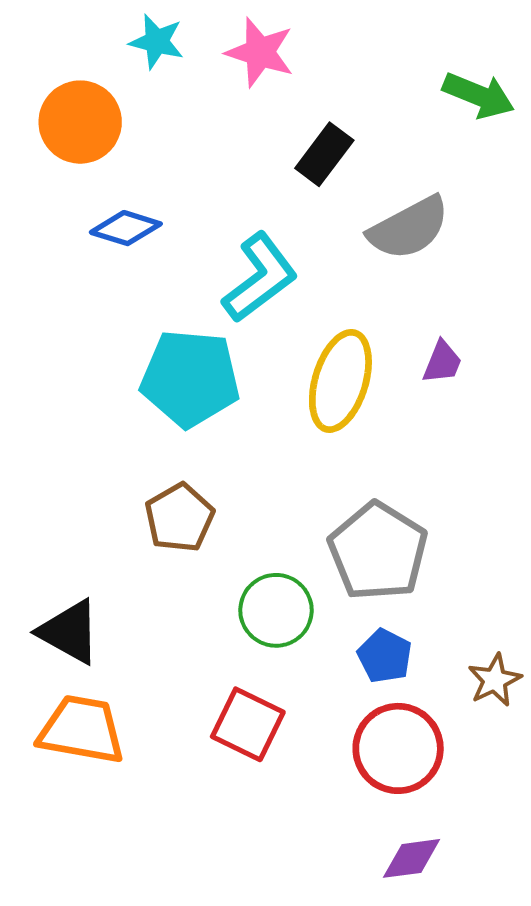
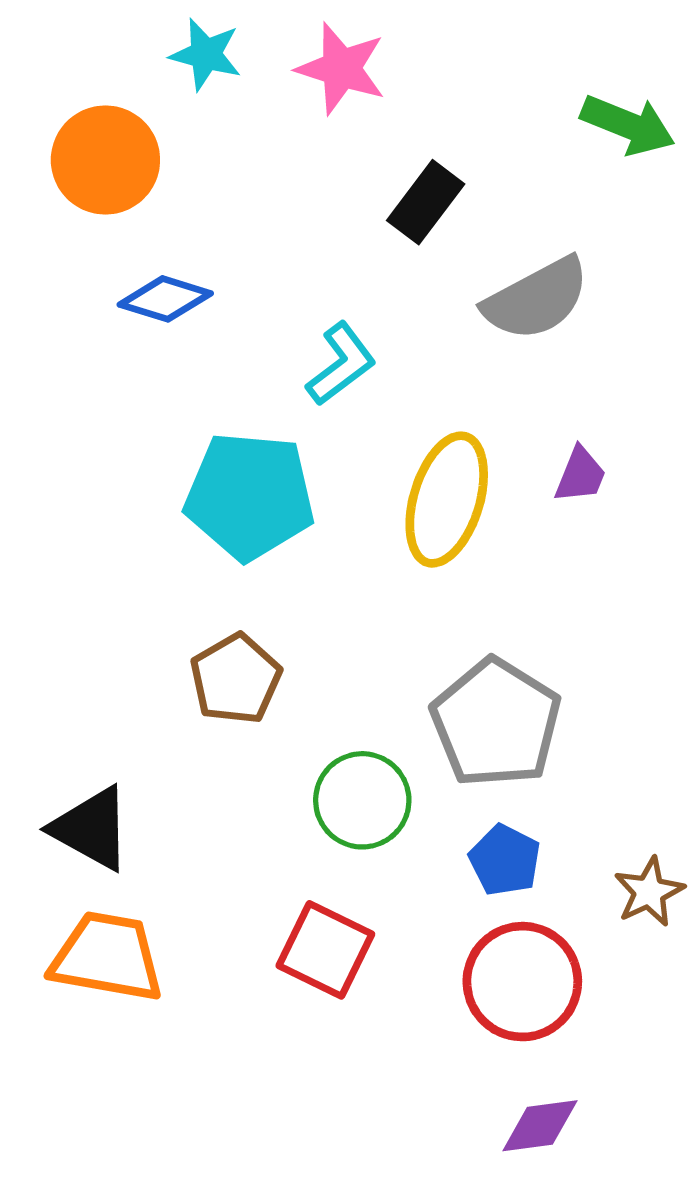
cyan L-shape: (260, 278) -> (341, 364), size x0.7

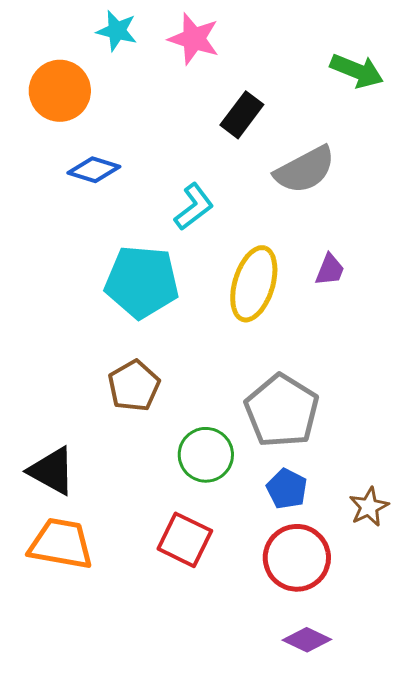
purple diamond: (540, 1126) -> (307, 640), turned 33

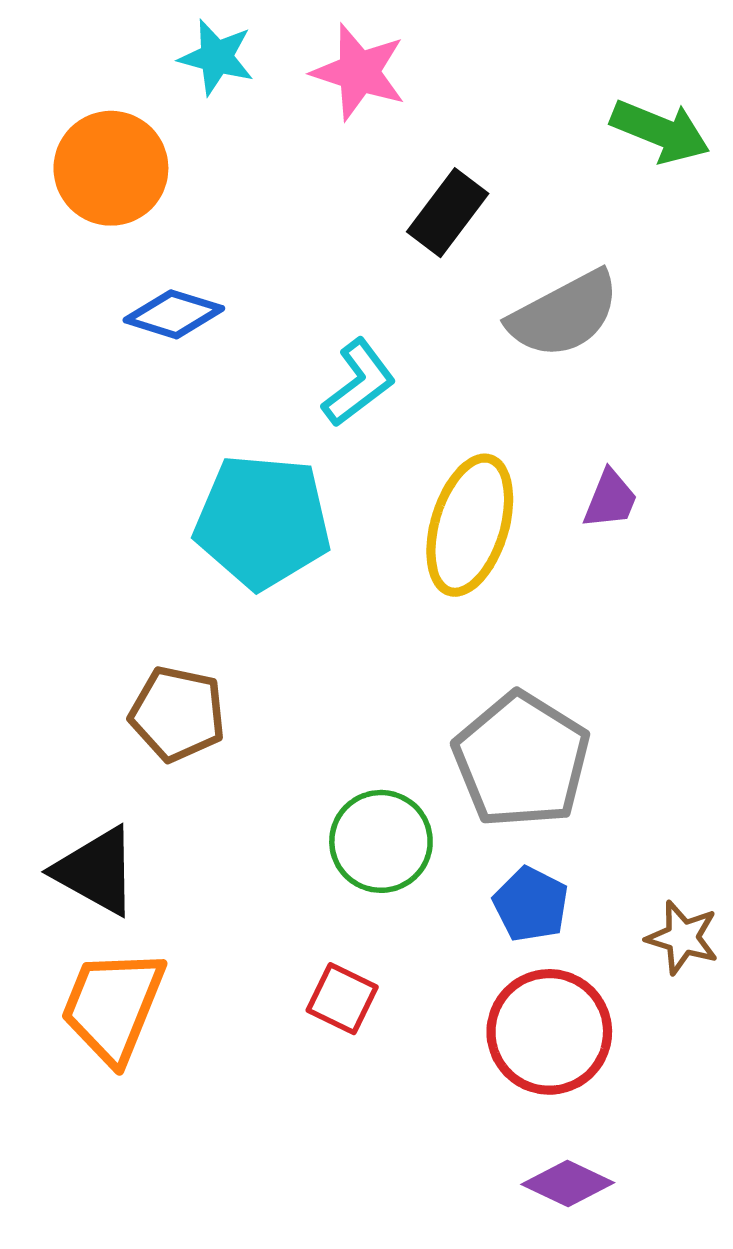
brown pentagon: (134, 386) -> (178, 714), moved, turned -30
brown star: (369, 507) -> (682, 938), turned -30
red square: (185, 540) -> (342, 999), size x0.7
orange trapezoid: (61, 544) -> (113, 1006), turned -78

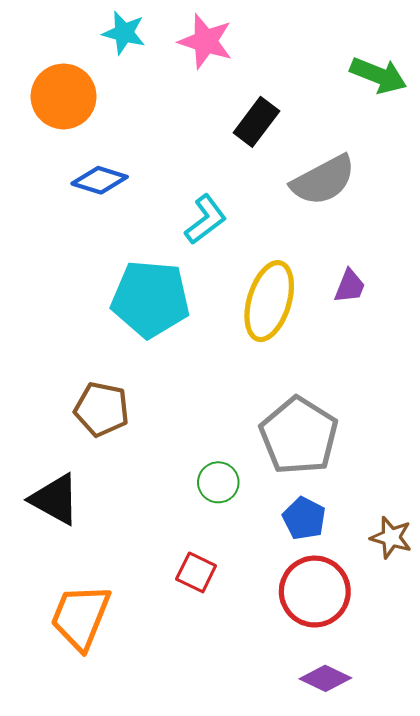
green circle: (381, 841) -> (218, 482), size x0.7
orange trapezoid: (113, 1006) -> (80, 617), moved

